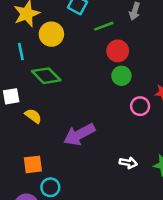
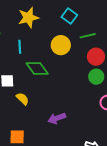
yellow circle: (51, 34) -> (61, 45), moved
purple arrow: (79, 134) -> (57, 118), size x0.7

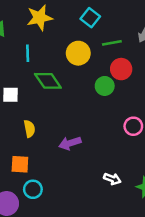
green circle: (96, 77) -> (105, 86), moved
yellow semicircle: (22, 99) -> (29, 129), moved, turned 32

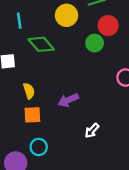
orange square: (20, 164) -> (32, 115), moved
white arrow: (112, 179) -> (92, 131), moved, turned 119

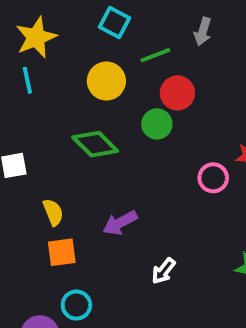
cyan line: (19, 21) -> (27, 80), moved
green diamond: (41, 44) -> (95, 144), moved

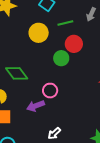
green diamond: (95, 144) -> (17, 73), moved
pink circle: (213, 178) -> (50, 91), moved

